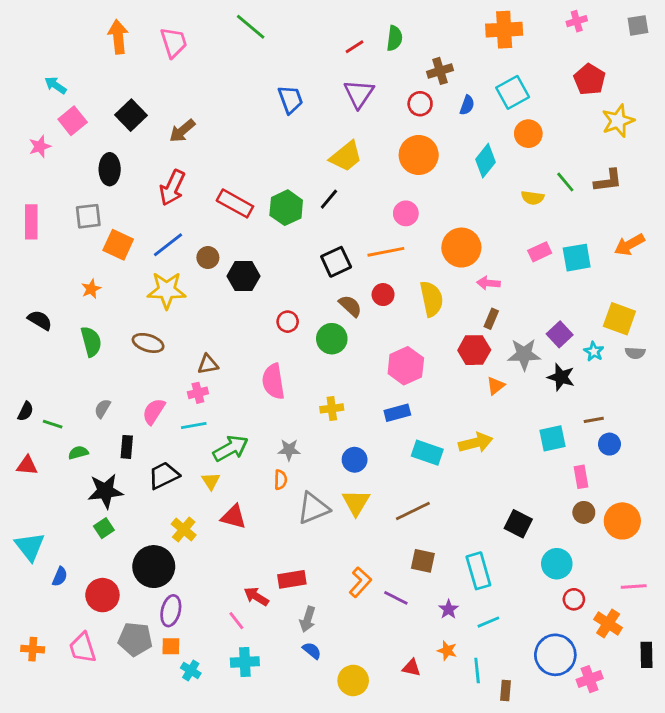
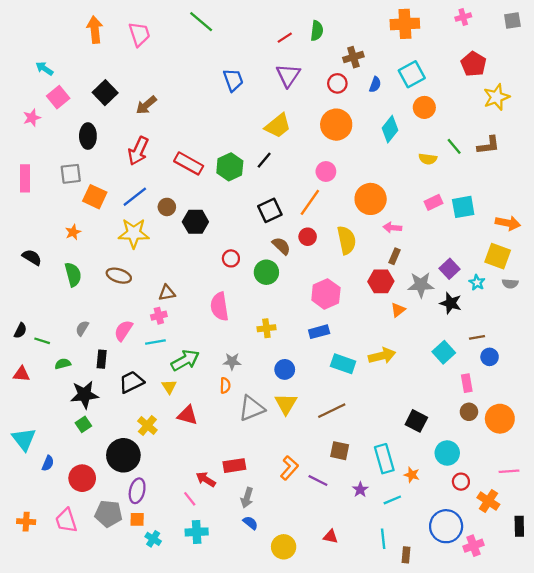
orange arrow: (629, 245) -> (508, 223), moved, turned -140
orange line: (386, 252) -> (310, 202), turned -44
cyan square: (553, 438) -> (444, 352), turned -30
orange star: (447, 651) -> (412, 475), moved

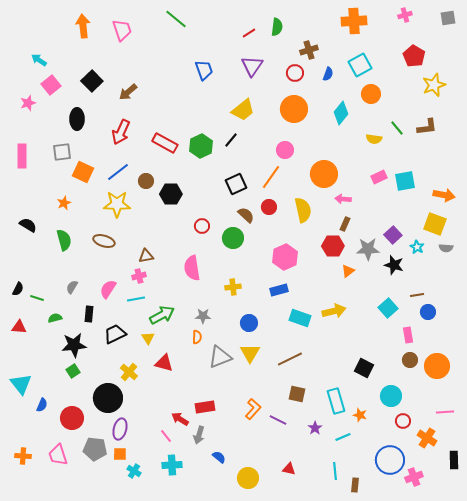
gray arrow: (247, 498) -> (199, 435), moved

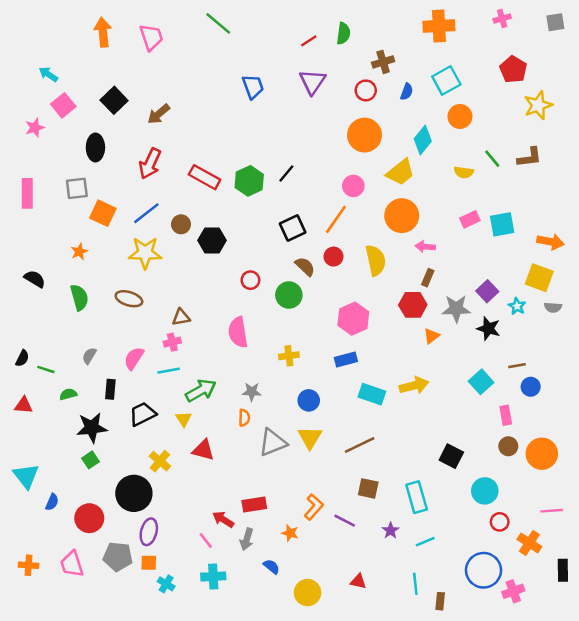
yellow trapezoid: (243, 110) -> (400, 172), moved
orange star: (360, 415) -> (290, 533), moved

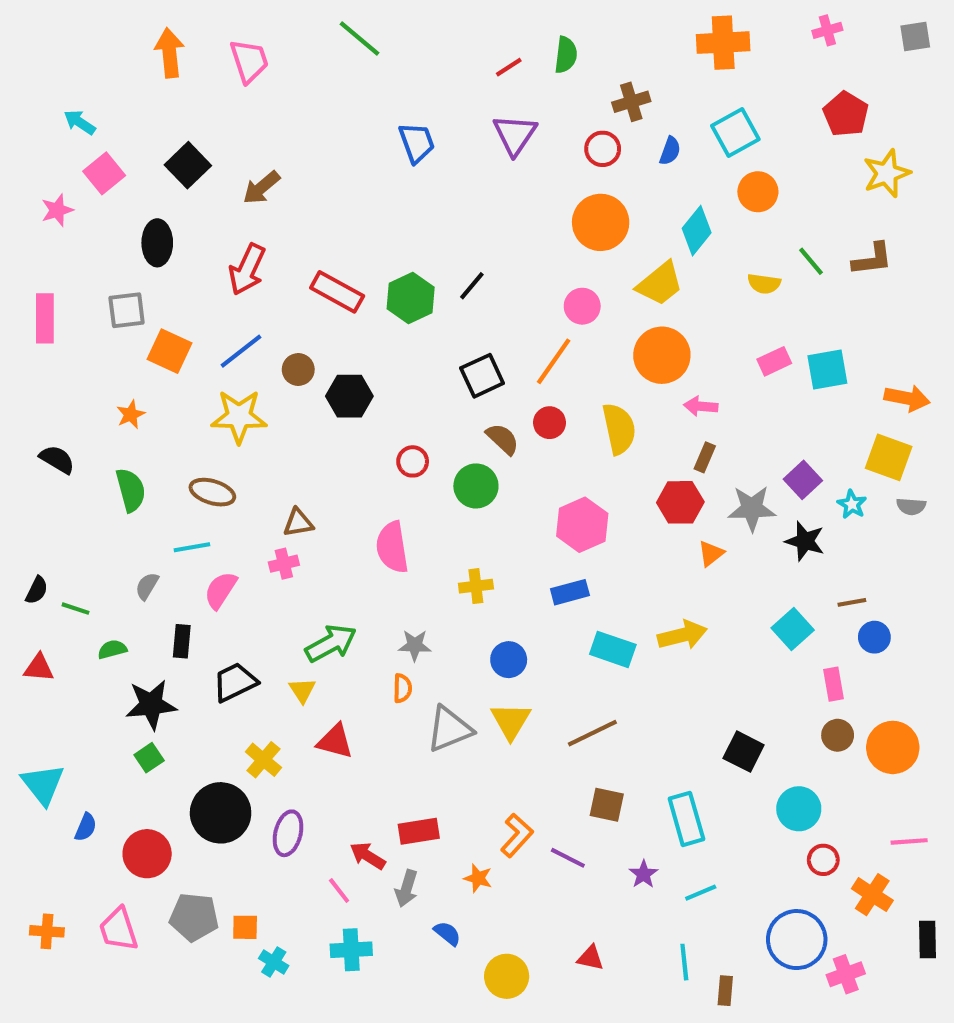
cyan line: (169, 371) -> (192, 547), moved
purple ellipse: (149, 532) -> (288, 833), moved

